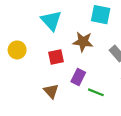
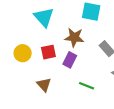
yellow circle: (17, 50) -> (23, 53), moved
purple rectangle: (78, 77) -> (70, 60), moved

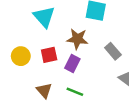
green line: (87, 86) -> (75, 92), moved

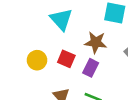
red square: (49, 55) -> (66, 59), turned 35

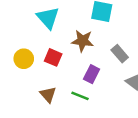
purple rectangle: (91, 68) -> (92, 74), moved

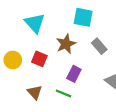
brown star: (83, 41) -> (66, 44), turned -30
gray rectangle: (120, 54) -> (99, 46), moved

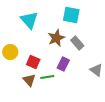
gray rectangle: (99, 46) -> (77, 43), moved
red square: (39, 59) -> (33, 62), moved
green line: (64, 93) -> (47, 77), moved, turned -32

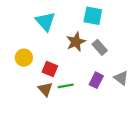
purple rectangle: (63, 64) -> (96, 80), moved

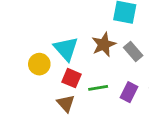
cyan triangle: (45, 21) -> (66, 49), moved
green line: (66, 86) -> (98, 88), moved

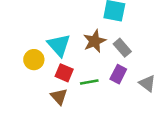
purple rectangle: (129, 92) -> (118, 74), moved

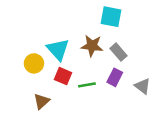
brown star: (95, 41) -> (92, 46), turned 30
brown triangle: (59, 97) -> (42, 101), moved, turned 30

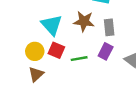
gray rectangle: (119, 52) -> (109, 27), turned 35
yellow circle: (34, 63) -> (35, 51), moved

